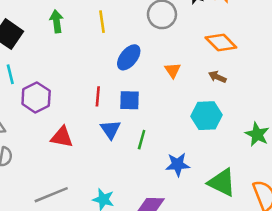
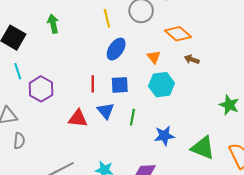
yellow line: (102, 22) -> (107, 18), moved
orange diamond: (221, 43) -> (178, 34), moved
cyan hexagon: (206, 116) -> (162, 85), moved
red triangle: (62, 137) -> (78, 118), moved

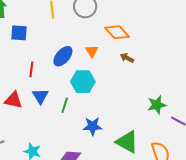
blue ellipse: (116, 49) -> (63, 56), moved
blue square: (120, 85) -> (19, 33), moved
cyan hexagon: (162, 85) -> (83, 82), moved
green star: (229, 105) -> (157, 105), turned 30

